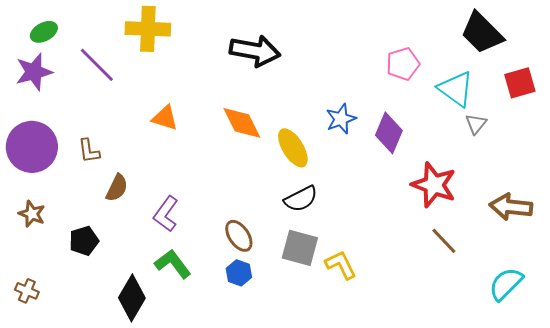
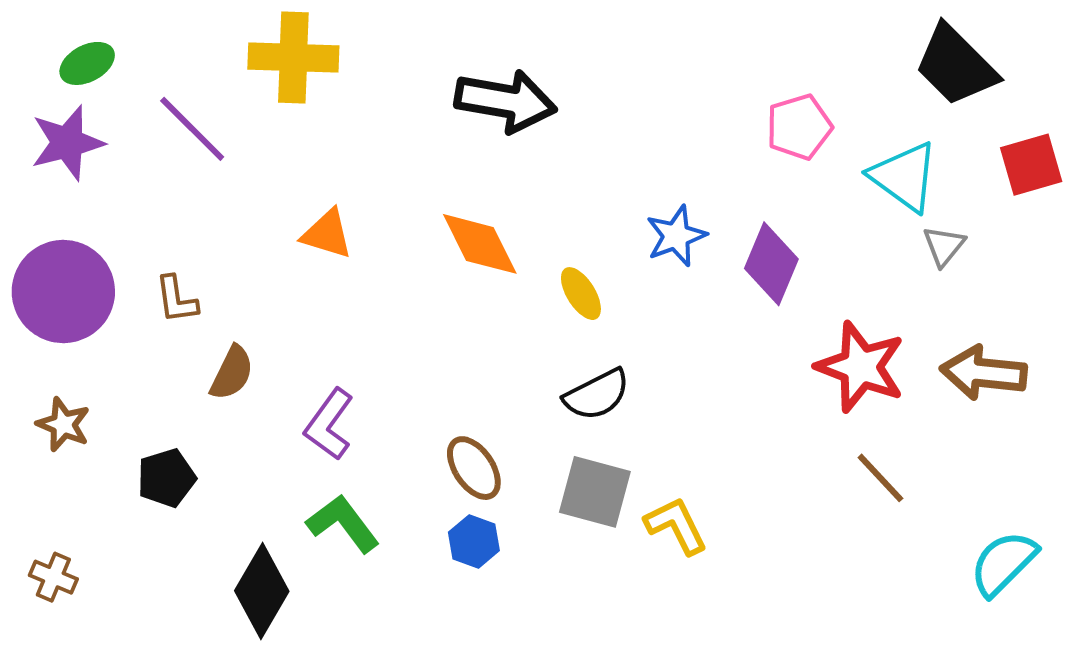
yellow ellipse: (293, 148) -> (581, 294), size x0.7
brown arrow: (511, 207) -> (984, 373), moved

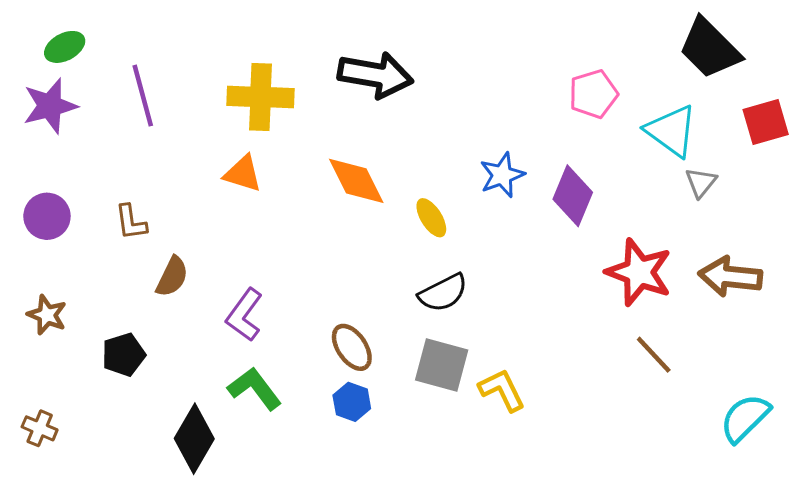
yellow cross: (293, 57) -> (261, 97), moved
purple line: (192, 129) -> (143, 96), turned 30
purple circle: (63, 292) -> (47, 216), size x0.6

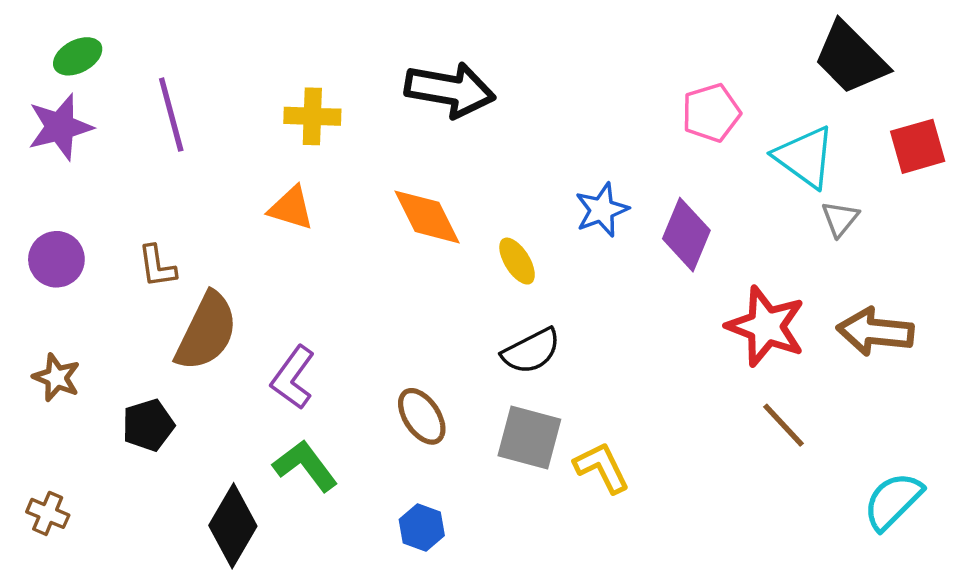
yellow cross: (261, 97) -> (312, 116), size x0.7
brown semicircle: (172, 277) -> (206, 332), size x1.6
blue hexagon: (352, 402) -> (422, 528), moved

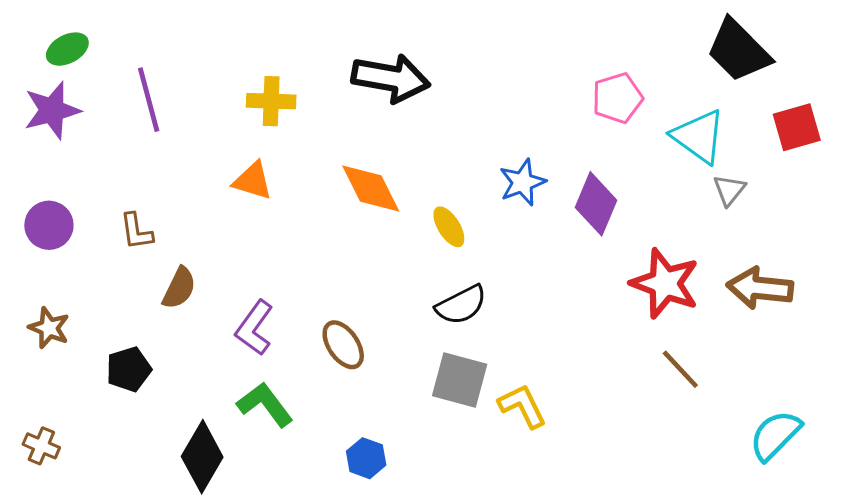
brown semicircle: (206, 332) -> (179, 288), size x0.6
brown ellipse: (422, 416) -> (343, 345), moved

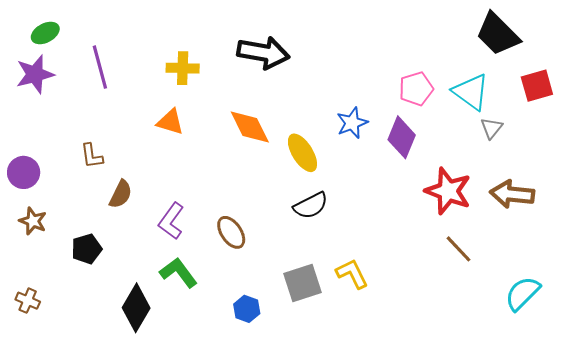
pink pentagon: (617, 98) -> (416, 89), moved
purple circle: (49, 225) -> (24, 172), moved
yellow ellipse: (449, 227) -> (302, 153), size x1.4
gray square: (460, 380) -> (302, 283), moved, turned -33

